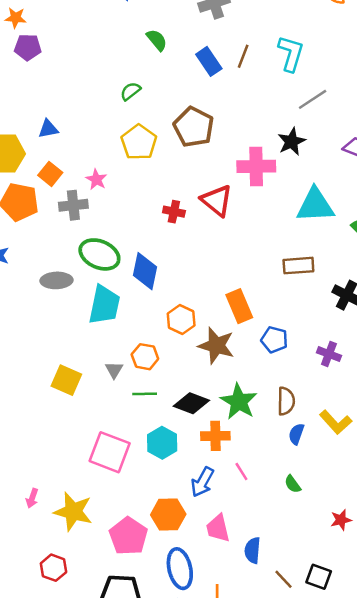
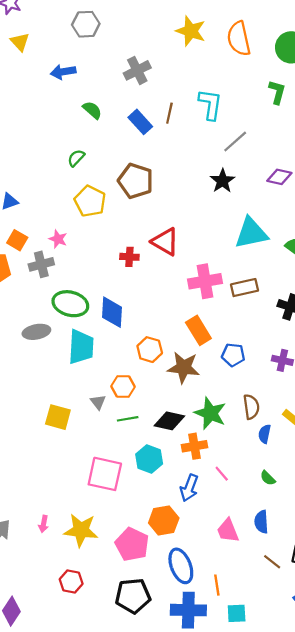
pink cross: (256, 166) -> (205, 281), moved
pink trapezoid: (218, 528) -> (228, 531), moved
blue semicircle: (252, 550) -> (261, 522), moved

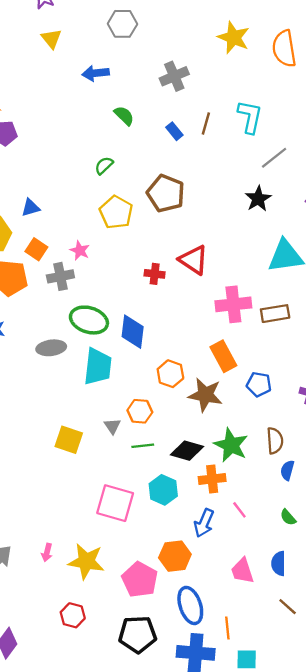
blue rectangle: (140, 122) -> (174, 131), size x0.7

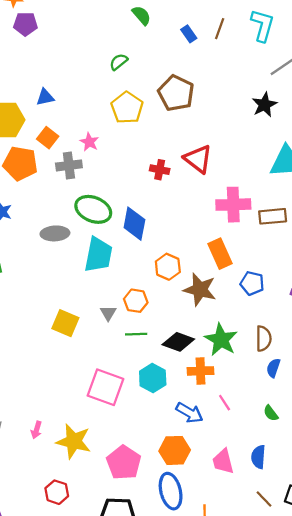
blue arrow: (204, 523) -> (190, 413), turned -88
orange hexagon: (175, 556) -> (175, 450), moved

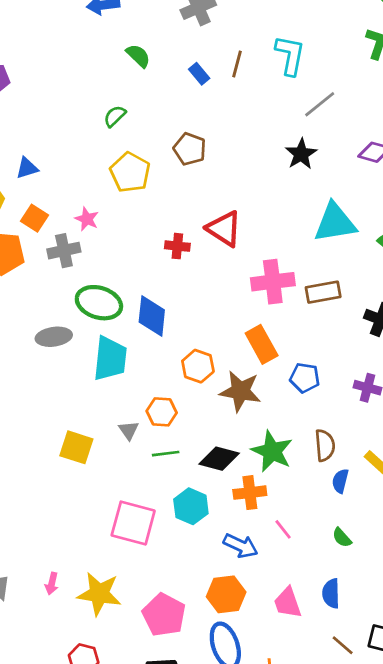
brown pentagon: (176, 93) -> (190, 149), size x0.7

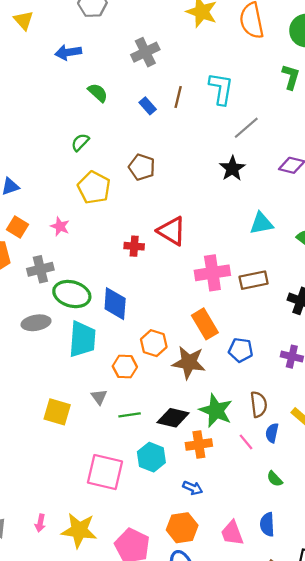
cyan triangle: (335, 223) -> (261, 223), size x0.7
gray cross: (64, 251) -> (40, 269), moved
orange hexagon: (162, 412) -> (125, 367), moved
pink line: (283, 529) -> (246, 442), moved
blue arrow: (241, 546) -> (193, 488), size x0.7

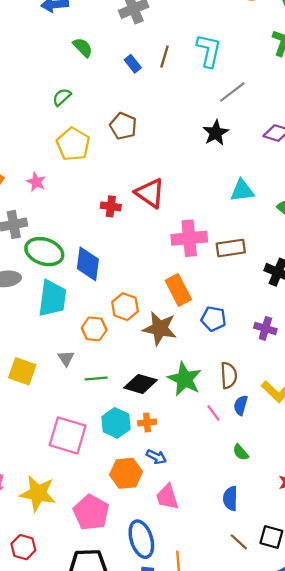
orange cross: (199, 444) -> (147, 423), moved, size x0.7
orange hexagon: (182, 528) -> (126, 473), moved
pink trapezoid: (232, 533) -> (167, 497), moved

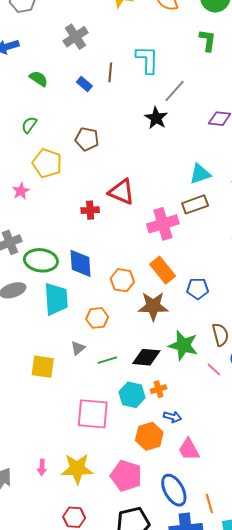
black star: (216, 133) -> (156, 118), moved
pink star: (36, 182) -> (21, 191), moved, turned 30
brown rectangle: (231, 248) -> (195, 204), moved
orange hexagon: (125, 307) -> (122, 280), moved
gray triangle: (66, 358) -> (78, 348), turned 35

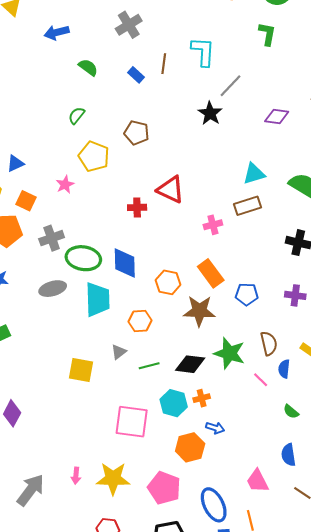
pink cross: (163, 224) -> (213, 225), size x0.6
pink trapezoid: (189, 449) -> (257, 481), moved

